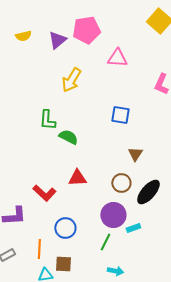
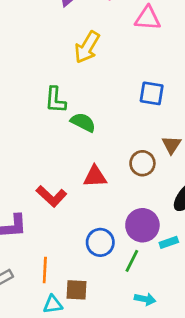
brown circle: (121, 183) -> (142, 163), moved
blue circle: (65, 228) -> (100, 242), moved

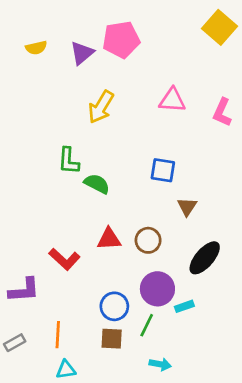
pink triangle: (148, 18) -> (172, 100), moved
blue square: (152, 93) -> (163, 170), moved
brown circle: (142, 163) -> (148, 240), moved
brown square: (76, 290) -> (112, 339), moved

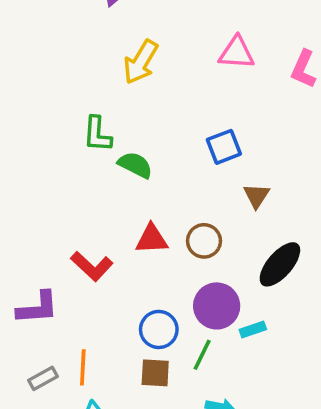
blue square: (163, 170) -> (224, 147), turned -30
gray rectangle: (15, 343) -> (43, 378), moved

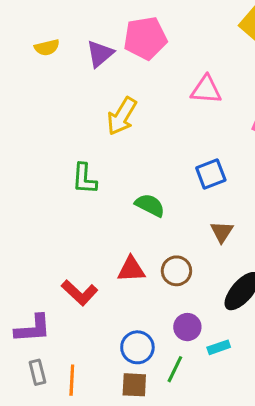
pink triangle: (237, 53) -> (206, 90), moved
blue square: (224, 147) -> (211, 174), moved
green semicircle: (135, 165) -> (150, 205), moved
purple circle: (217, 306) -> (187, 327), size x0.7
gray rectangle: (43, 378) -> (37, 372), moved, turned -75

